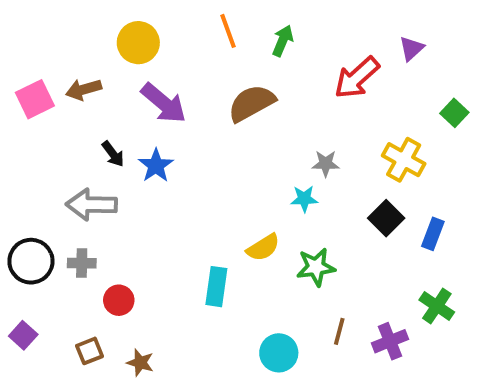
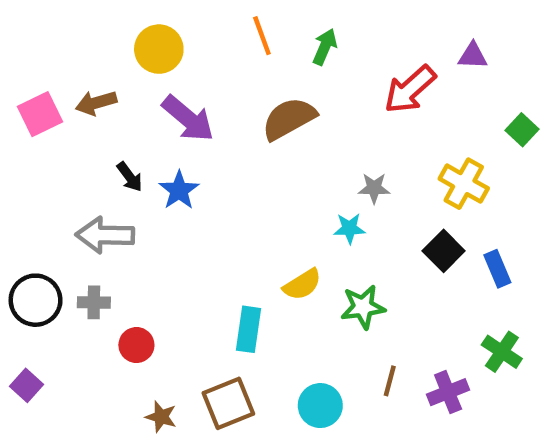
purple triangle: (411, 48) -> (473, 56), turned 44
blue rectangle: (433, 234) -> (497, 269), turned -44
brown square: (90, 351) -> (228, 403), moved, size x1.6

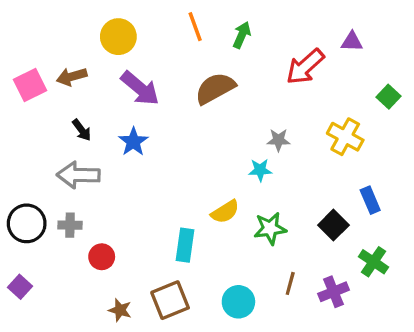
black arrow: (130, 177) -> (82, 130), moved
black square: (444, 251) -> (333, 225), moved

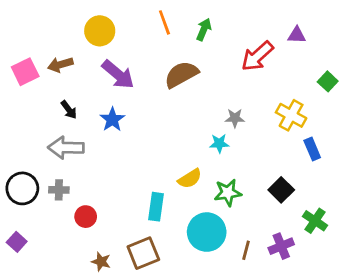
blue rectangle: (370, 200) -> (312, 149), moved
brown line: (290, 283) -> (246, 250), moved
cyan circle: (238, 302) -> (207, 232), moved, size x1.4

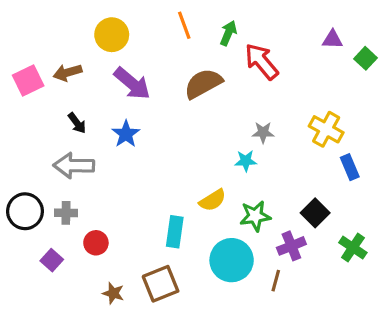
red arrow: (257, 56) -> (261, 61), moved, turned 92
green square: (328, 81) -> (366, 58), moved
purple square: (17, 242) -> (52, 260), moved
purple cross: (281, 246) -> (291, 246), moved

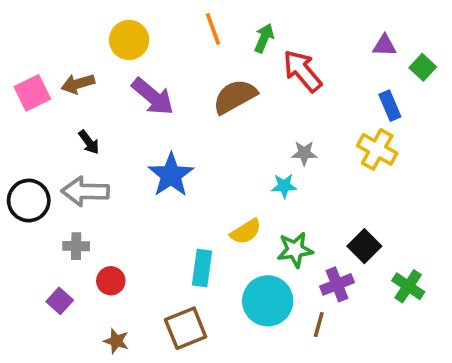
blue star: (126, 134) -> (171, 175), moved, size x1.4
blue rectangle: (350, 167) -> (390, 106), moved
black circle: (25, 211) -> (29, 201), moved
brown star: (113, 293) -> (116, 341), moved

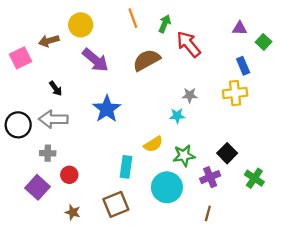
brown arrow: (78, 84) -> (49, 41), moved
yellow cross: (377, 149) -> (235, 93), turned -35
purple square: (60, 301) -> (37, 187), size x1.5
brown line: (319, 325) -> (208, 213), moved

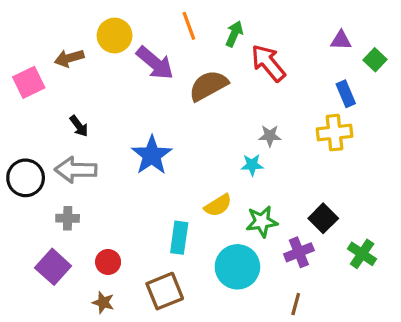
purple arrow: (95, 60) -> (155, 63), moved
red circle: (69, 175) -> (108, 262), moved

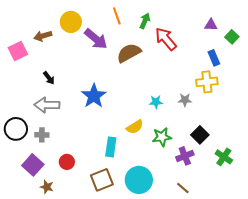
gray star: (270, 136) -> (185, 100), moved
black circle: (26, 178) -> (16, 129), moved
cyan circle: (237, 267) -> (139, 180), moved
brown star: (103, 302) -> (47, 187), moved
brown line: (296, 304) -> (183, 188), turned -64

